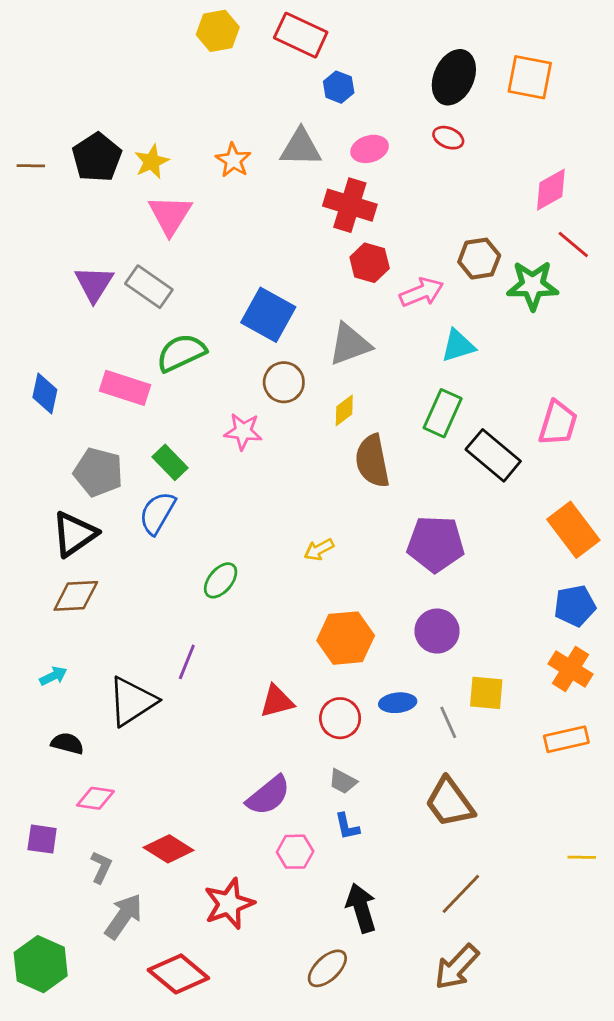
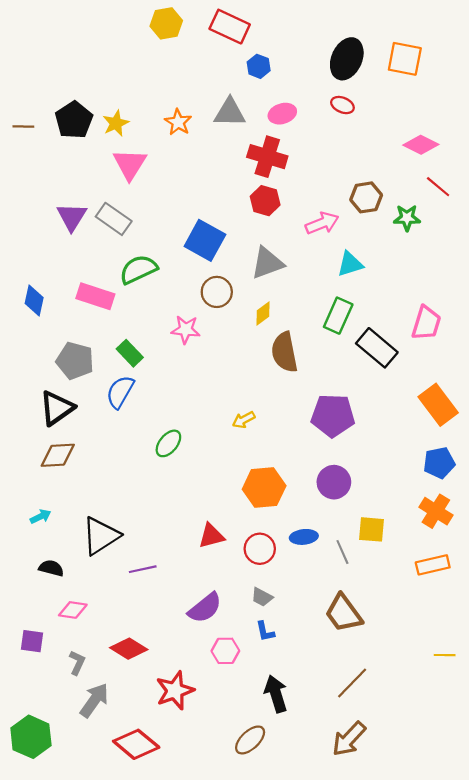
pink diamond: (551, 190) -> (421, 145), turned 56
red hexagon: (370, 263) -> (265, 201), moved
green star: (533, 285) -> (407, 218), size x0.7
purple line: (187, 662) -> (143, 569), moved, turned 56

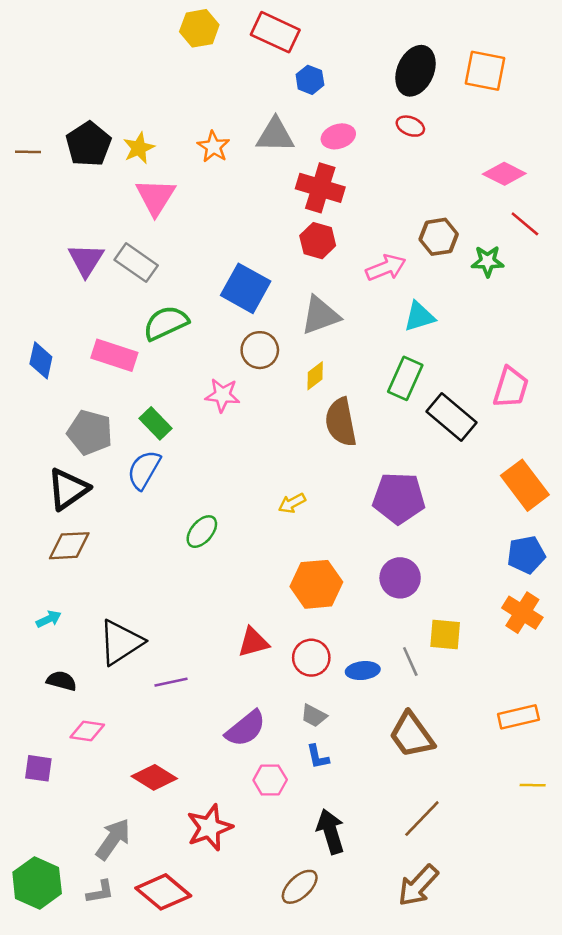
blue ellipse: (304, 537) -> (363, 671), moved
orange rectangle: (433, 565) -> (518, 717), moved
gray L-shape: (77, 663) -> (100, 892), moved, turned 55

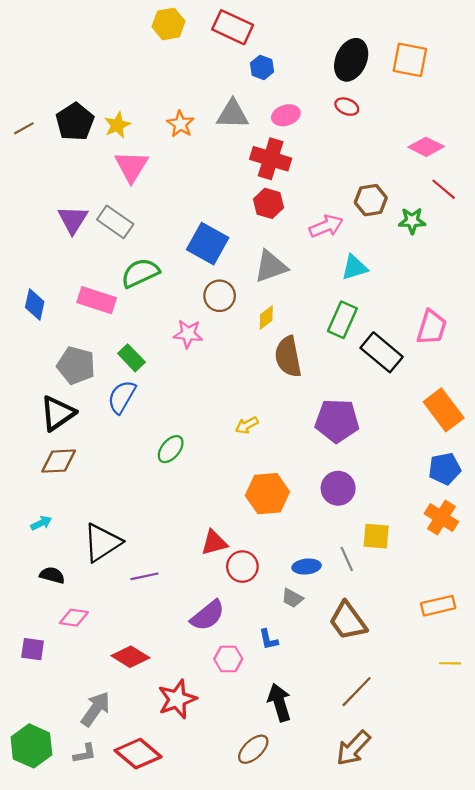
brown line: (28, 152) -> (24, 128), turned -30
red circle: (311, 658) -> (242, 567), moved
gray trapezoid: (314, 716) -> (292, 598), moved

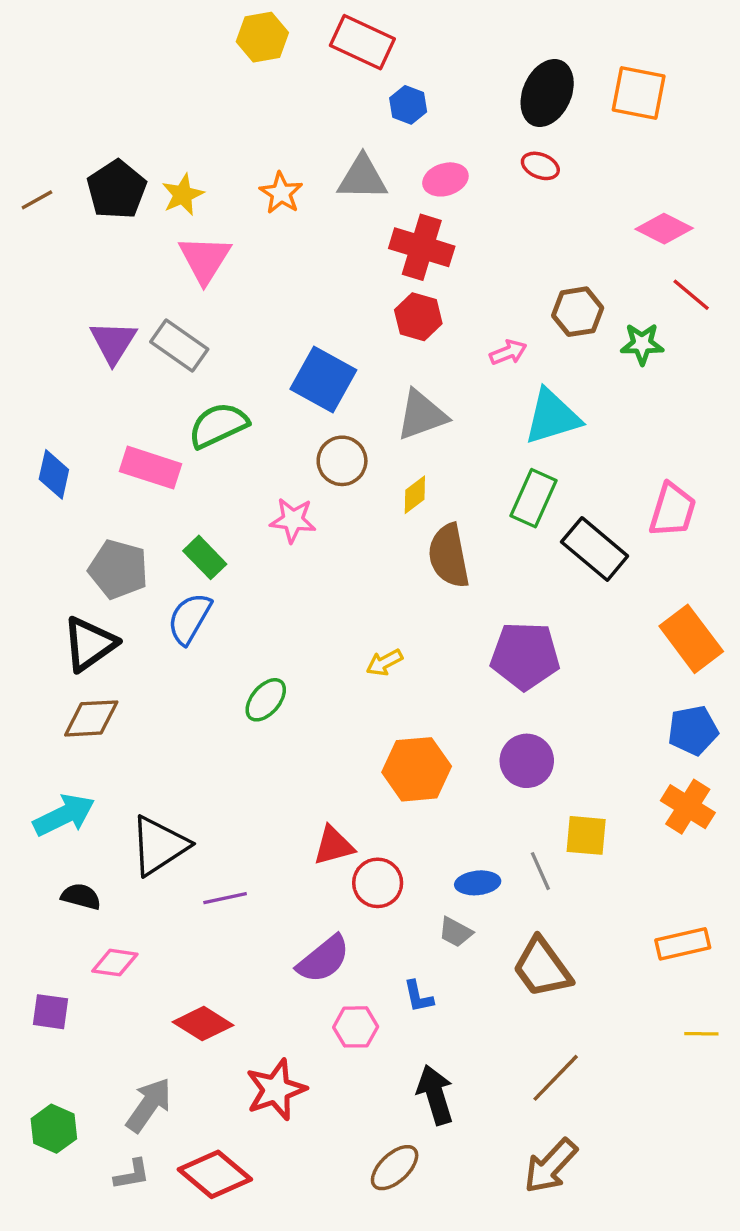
pink arrow: (326, 226) -> (508, 352), size x0.7
cyan triangle: (354, 268) -> (552, 417), size x1.4
cyan arrow: (41, 523) -> (64, 815), size x1.8
green hexagon: (31, 746) -> (54, 1129), moved, size x0.7

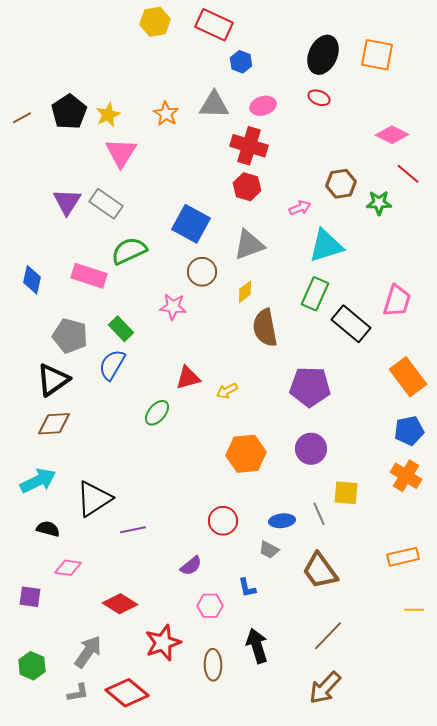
red triangle: (334, 846) -> (188, 378), moved
purple semicircle: (323, 959) -> (191, 566), size x0.7
brown ellipse: (395, 1168) -> (213, 665), moved, turned -48

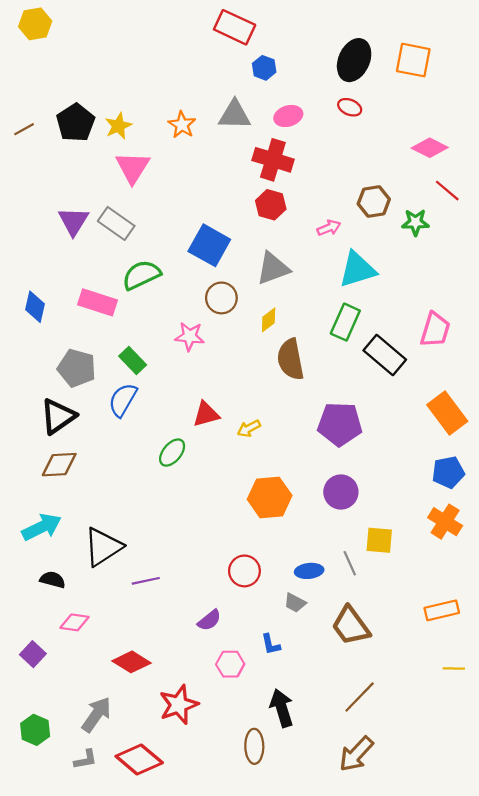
yellow hexagon: (155, 22) -> (35, 24), moved
purple square: (30, 597) -> (33, 654), turned 35
brown ellipse: (213, 665) -> (254, 746), moved

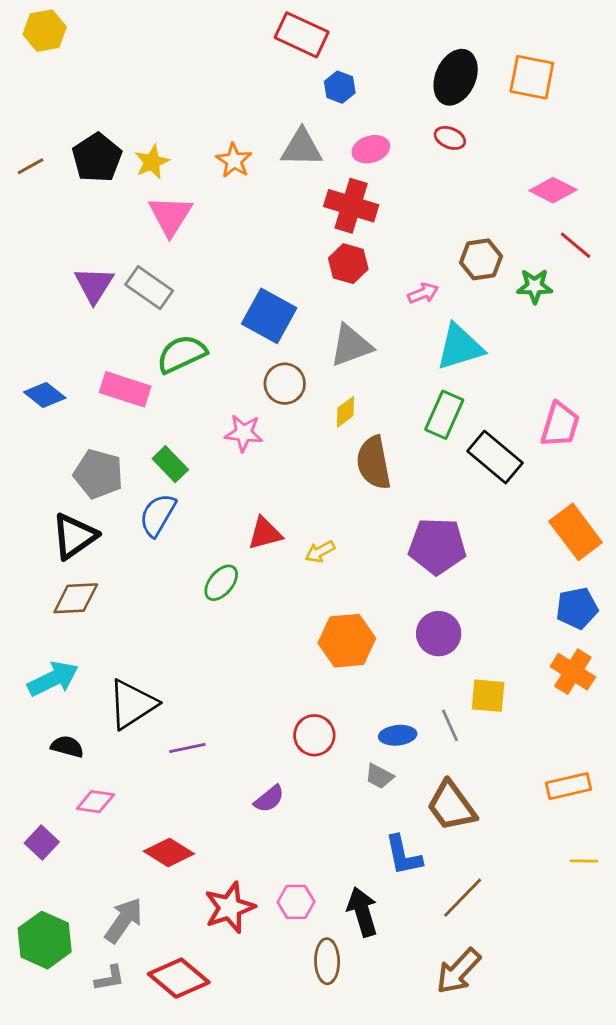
blue diamond: (35, 307) -> (45, 395), turned -64
blue L-shape: (271, 644) -> (403, 855), moved, size x1.5
pink hexagon: (230, 664) -> (296, 902), moved
green hexagon: (35, 730) -> (45, 940), size x1.4

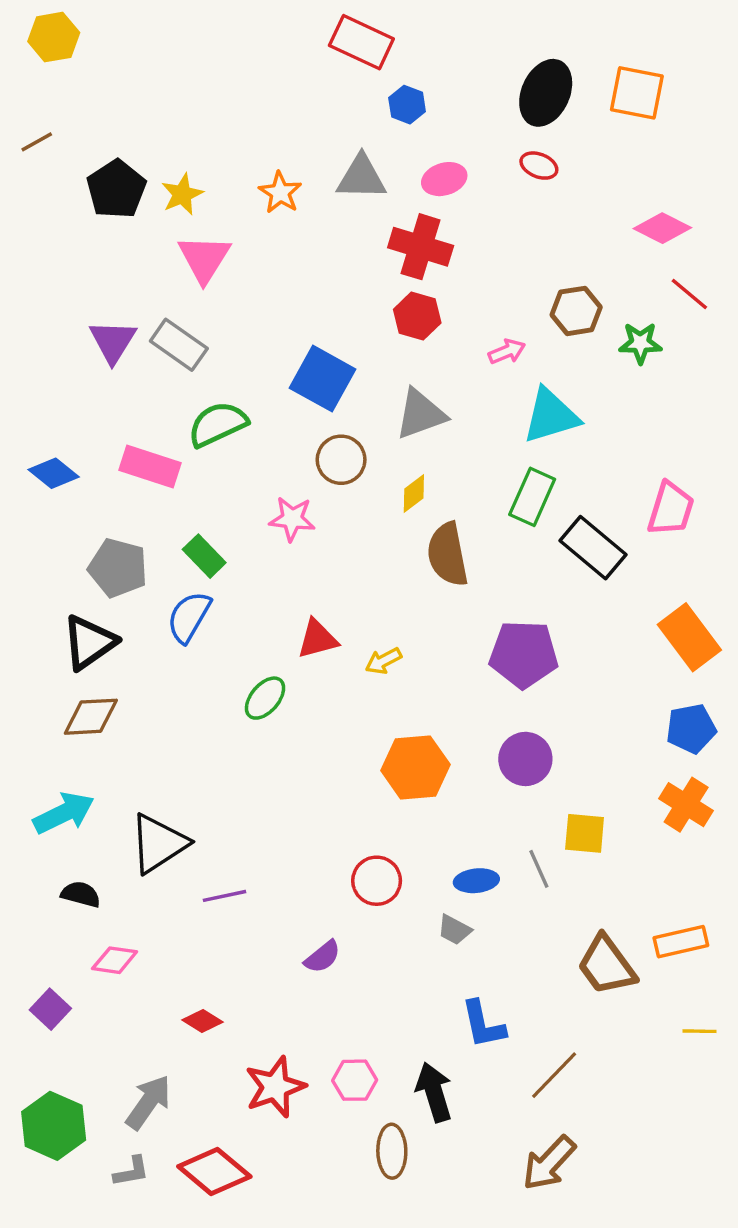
brown line: (31, 166) -> (37, 142), moved
brown trapezoid: (451, 806) -> (607, 965), moved
red diamond: (169, 852) -> (202, 1021), size x0.7

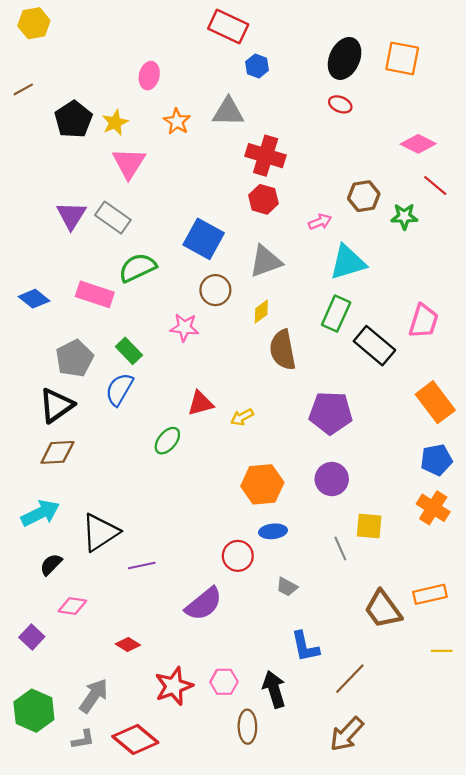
pink ellipse: (444, 179) -> (149, 76), moved, turned -60
gray pentagon: (118, 568) -> (74, 358), turned 30
blue ellipse: (476, 881) -> (273, 531), moved
black semicircle: (81, 894) -> (51, 564), turned -60
purple semicircle: (323, 957) -> (204, 604), size x1.6

